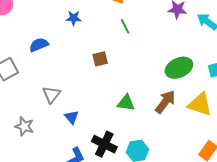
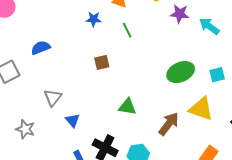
blue star: (74, 18) -> (94, 19), moved
brown arrow: (165, 102) -> (169, 124), moved

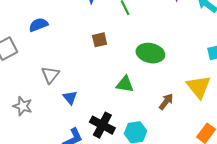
green ellipse: (181, 72) -> (150, 53), moved, turned 36
yellow triangle: (201, 109) -> (199, 87), turned 32
brown arrow: (169, 124) -> (166, 102), size x0.7

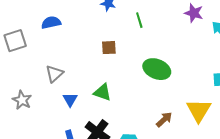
green triangle: (125, 84) -> (103, 92), moved

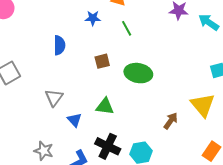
blue semicircle: (51, 22) -> (59, 45), moved, turned 114
green ellipse: (157, 69) -> (138, 73), moved
gray star: (22, 100) -> (44, 151), moved

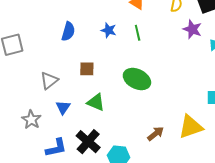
blue star: (93, 18) -> (109, 30), moved
brown square: (102, 61) -> (87, 69), moved
yellow triangle: (203, 105) -> (191, 127), turned 36
gray star: (44, 151) -> (31, 120), moved

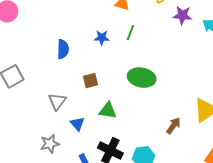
green line: (138, 33) -> (130, 33), turned 49
gray star: (31, 120) -> (50, 144), turned -30

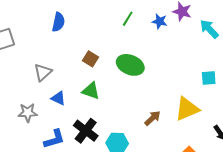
blue star: (102, 38) -> (160, 21), moved
brown square: (91, 81) -> (91, 59), moved, turned 35
blue triangle: (77, 124) -> (58, 98), turned -35

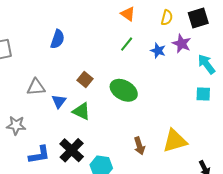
gray triangle: (43, 72) -> (36, 87), turned 30
cyan square: (209, 78) -> (203, 94), moved
blue triangle: (58, 98) -> (59, 101), moved, turned 35
brown arrow: (152, 118) -> (139, 146), turned 108

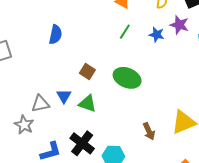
gray triangle: (36, 87) -> (40, 104), moved
gray star: (16, 125) -> (24, 125), turned 30

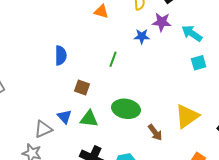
green line: (125, 32) -> (113, 59), moved
blue semicircle: (56, 35) -> (61, 55), moved
green ellipse: (127, 78) -> (126, 109), moved

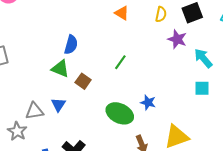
blue star: (142, 36) -> (148, 102), moved
green triangle: (89, 119) -> (60, 69), moved

